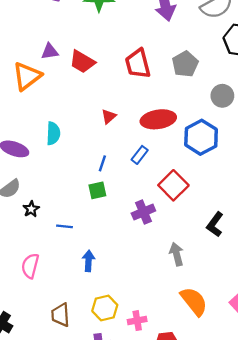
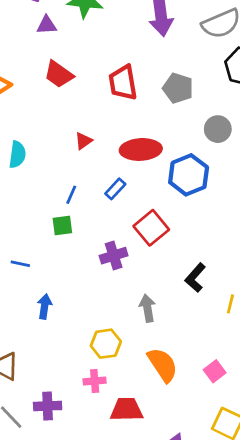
purple triangle: (50, 51) -> (47, 25), moved
gray pentagon: (185, 64) -> (178, 88), turned -30
yellow hexagon: (105, 308) -> (106, 344), moved

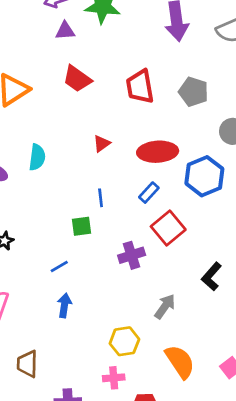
blue rectangle: (115, 189) -> (149, 193), moved
blue line: (71, 195) -> (101, 198), moved, turned -30
blue line: (20, 264) -> (59, 267), moved, turned -42
gray arrow: (147, 308) -> (165, 306), turned 45

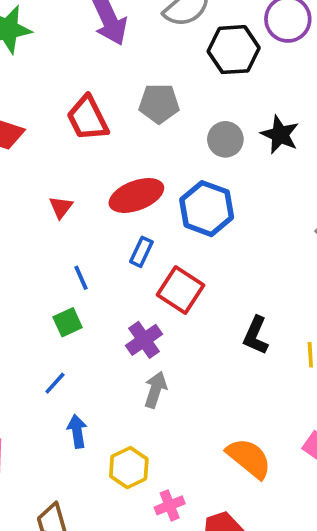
gray arrow: (165, 306) -> (155, 390), moved
yellow hexagon: (124, 341) -> (129, 468), moved

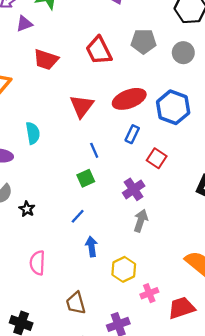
gray circle: (225, 139) -> (183, 53), moved
red triangle: (61, 207) -> (82, 106), size x1.6
red square: (181, 290) -> (157, 158), size x0.7

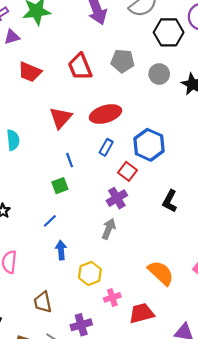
blue hexagon: (173, 107) -> (149, 145), moved
purple cross: (134, 189) -> (117, 198), moved

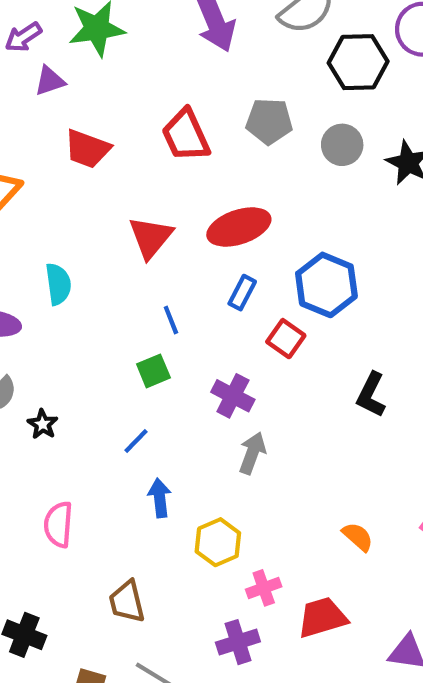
purple cross: (117, 198) -> (233, 396), moved, turned -30
orange semicircle: (161, 273) -> (358, 537), size x0.6
purple cross: (81, 325) -> (238, 642), moved

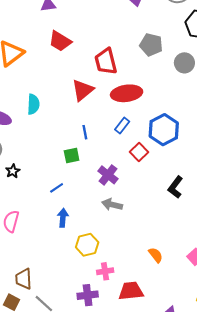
red trapezoid: (186, 135) -> (106, 61), moved
gray arrow: (252, 453) -> (112, 205), turned -108
brown trapezoid: (127, 602) -> (24, 279), moved

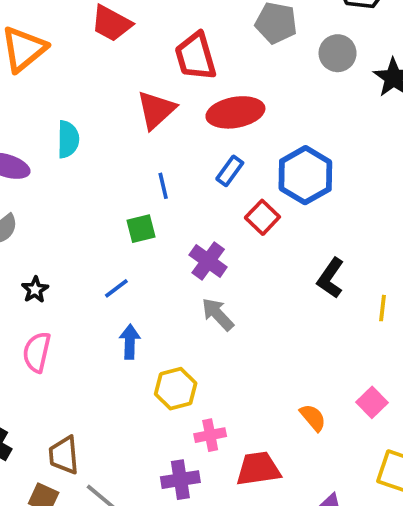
black star: (13, 171) -> (35, 290), moved
gray arrow: (112, 205) -> (218, 314), turned 36
orange semicircle: (156, 255) -> (313, 418), moved

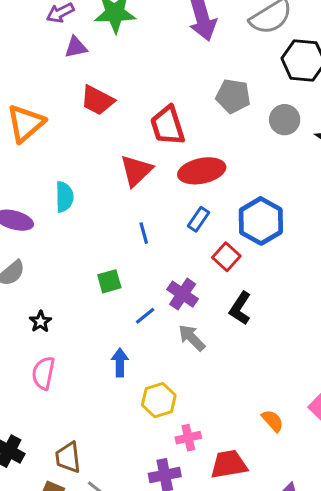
green square: (141, 229) -> (109, 281), moved
black L-shape: (330, 278) -> (240, 308), moved
blue line: (116, 288) -> (145, 316), moved

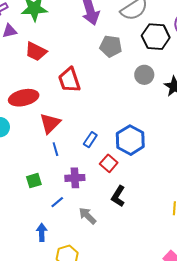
gray pentagon: (233, 96) -> (111, 46), moved
red trapezoid: (97, 100) -> (36, 51), moved
red triangle: (136, 171) -> (50, 123), moved
red ellipse: (202, 171) -> (24, 98), moved
purple cross: (183, 294) -> (75, 178), moved, turned -36

